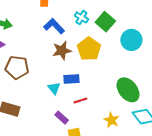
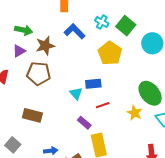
brown star: (62, 51) -> (45, 46), moved
yellow star: (111, 120) -> (135, 113), moved

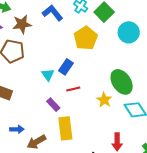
blue rectangle: (93, 84) -> (66, 67), turned -56

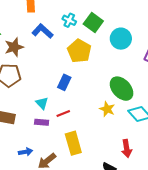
cyan triangle: (48, 75) -> (42, 103), moved
red line: (73, 89) -> (63, 114), moved
purple rectangle: (53, 105) -> (42, 122), moved, turned -32

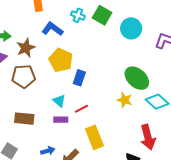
yellow pentagon: (79, 51) -> (61, 60), moved
red arrow: (127, 148) -> (148, 137), size x1.4

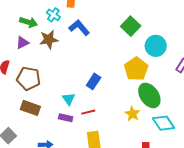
cyan cross: (78, 15) -> (53, 15), moved
yellow pentagon: (61, 60) -> (136, 69), moved
brown pentagon: (24, 76) -> (28, 79), moved

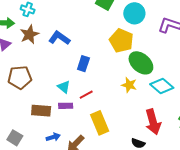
blue L-shape: (79, 28) -> (59, 38), moved
brown rectangle: (30, 108) -> (41, 111), moved

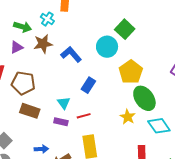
cyan circle: (134, 13) -> (107, 47), moved
brown rectangle: (41, 111) -> (30, 111), moved

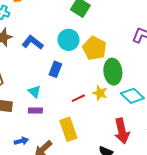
cyan circle: (107, 47) -> (68, 40), moved
green ellipse: (144, 98) -> (113, 72), turned 40
red line: (84, 116) -> (78, 98), moved

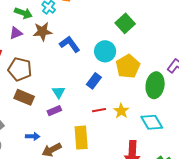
blue rectangle: (55, 69) -> (94, 81), moved
green ellipse: (113, 72) -> (155, 85), moved
purple rectangle: (35, 110) -> (54, 111), turned -40

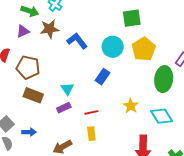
green square: (125, 23) -> (132, 18), turned 36
yellow pentagon: (128, 66) -> (144, 49), moved
red line: (99, 110) -> (91, 112), moved
blue arrow: (33, 136) -> (29, 132), moved
yellow rectangle: (81, 138) -> (91, 134), size x0.6

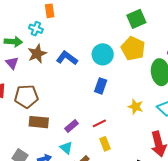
green square: (132, 18) -> (136, 19), moved
purple triangle: (23, 31) -> (12, 63), turned -32
cyan triangle: (67, 89) -> (66, 148), moved

